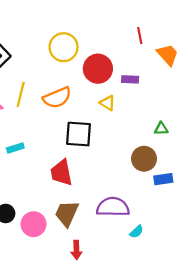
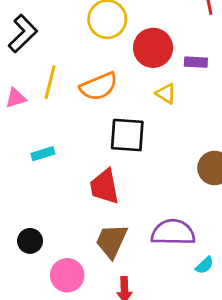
pink circle: (34, 224) -> (67, 275), moved

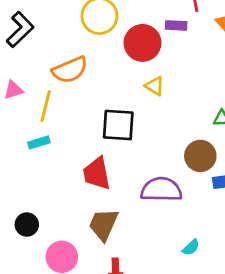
purple rectangle: (196, 62) -> (176, 25), moved
yellow line: (50, 82) -> (46, 106), moved
orange semicircle: (99, 86) -> (70, 70), moved
purple semicircle: (173, 232) -> (161, 190), moved

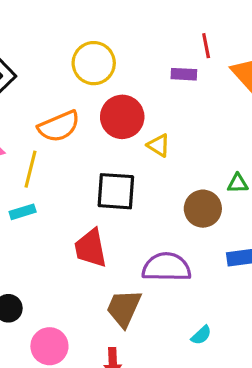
red circle: (142, 43) -> (122, 117), moved
brown circle: (200, 156) -> (203, 209), moved
brown trapezoid: (103, 225) -> (124, 308), moved

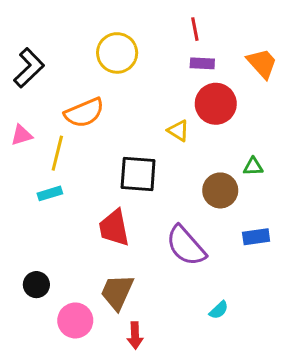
red line: (206, 46) -> (195, 29), moved
red circle: (122, 117) -> (216, 104), moved
purple semicircle: (166, 267) -> (186, 246), turned -132
brown trapezoid: (124, 308) -> (117, 292), moved

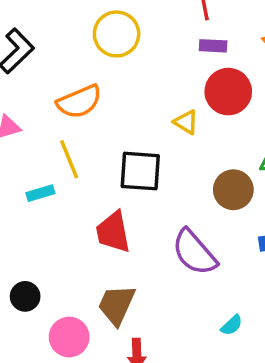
yellow line: (57, 153) -> (69, 159), moved, turned -36

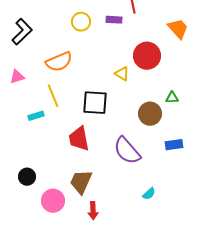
yellow circle: (117, 34) -> (81, 22), size x0.7
purple rectangle: (213, 46) -> (114, 20), moved

